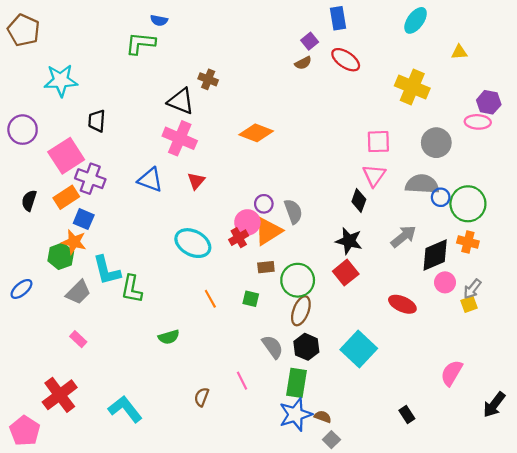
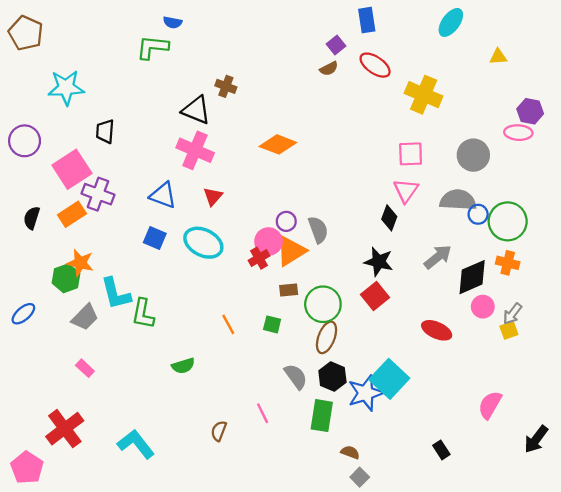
yellow cross: (412, 87) -> (424, 95), moved
blue square: (84, 219) -> (155, 238), moved
cyan ellipse: (193, 243) -> (203, 243), moved
blue star: (295, 414) -> (366, 393), moved

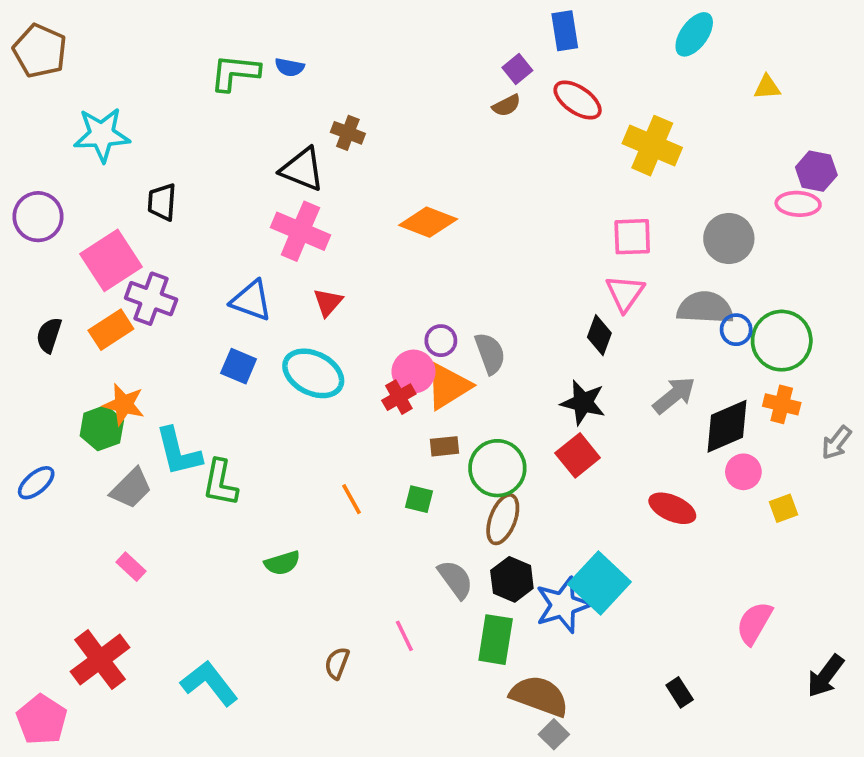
blue semicircle: (173, 22) -> (290, 67), moved
gray arrow: (512, 314) -> (836, 443), moved
brown semicircle: (350, 452) -> (539, 696), size x2.0

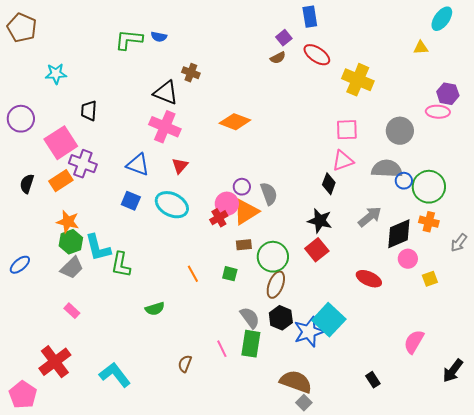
cyan ellipse: (694, 34) -> (442, 19), moved
cyan star: (102, 135) -> (56, 74), size x0.7
pink triangle: (625, 293) -> (343, 161), turned 35
green hexagon: (102, 428) -> (71, 242), moved
green rectangle: (496, 640) -> (251, 344), moved

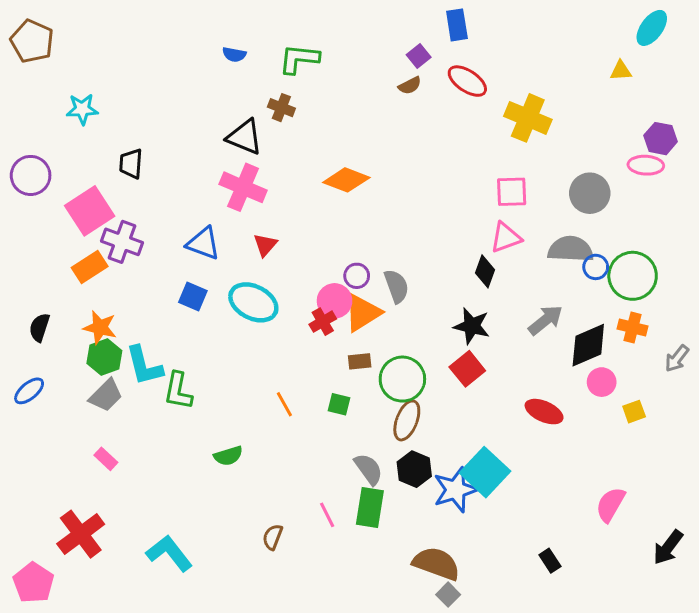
green L-shape: (129, 40) -> (299, 59), moved
black semicircle: (27, 184) -> (39, 327), moved

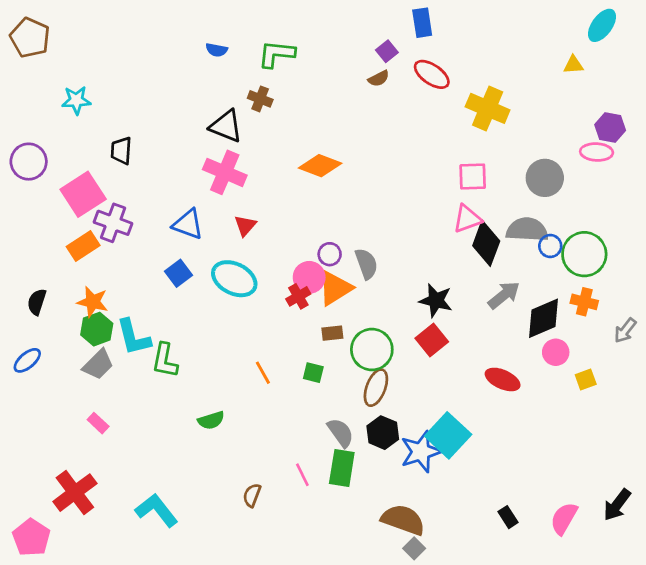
black diamond: (485, 271) -> (486, 243), moved, size x1.5
blue square: (193, 296) -> (178, 273), turned 30
pink semicircle: (610, 505) -> (564, 518), moved

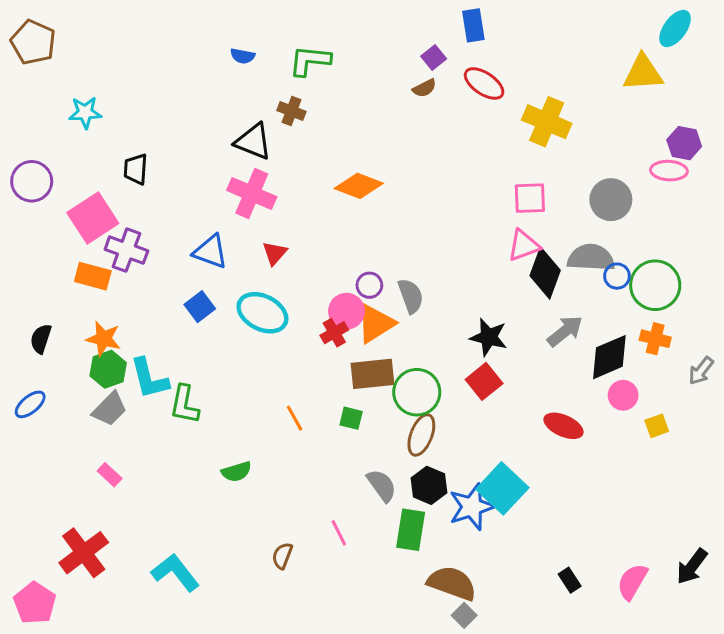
yellow triangle: (573, 65) -> (643, 73), size x1.8
orange rectangle: (83, 246) -> (93, 276), turned 48
brown rectangle: (332, 333) -> (372, 374), size x1.8
green rectangle: (342, 468) -> (411, 530), moved

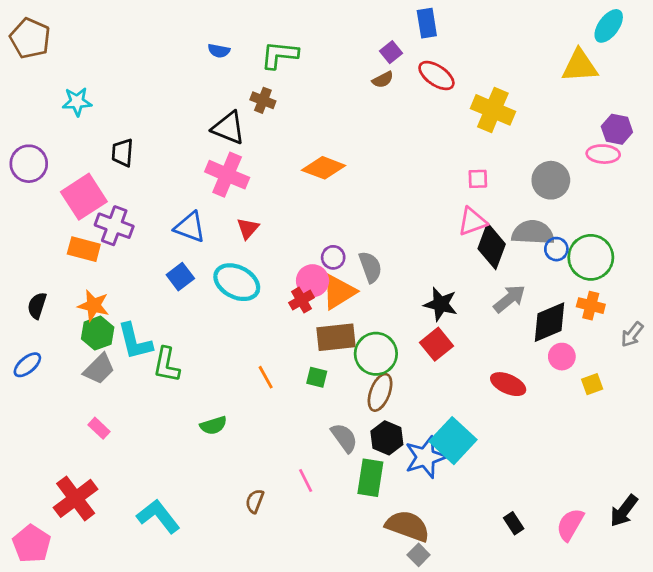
pink square: (530, 198) -> (478, 179), size x0.7

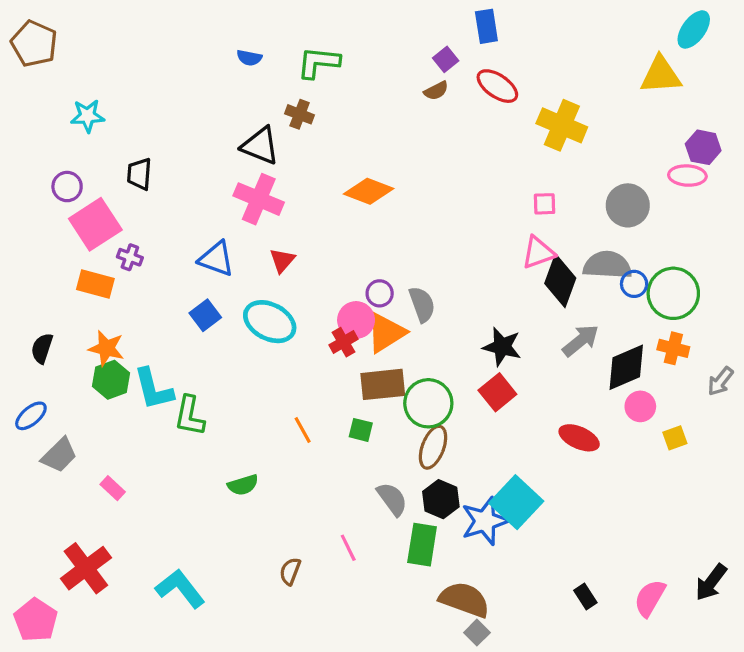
purple circle: (29, 164) -> (67, 187), moved, size x0.7
purple cross: (114, 226) -> (130, 257), size x0.6
gray trapezoid: (99, 369) -> (59, 455), moved

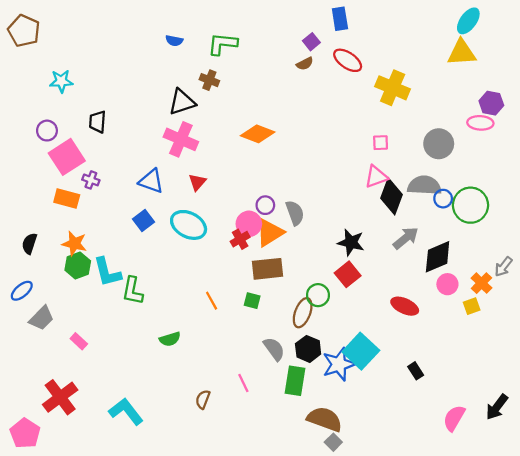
cyan ellipse: (694, 29) -> (468, 21), moved
black triangle: (260, 146) -> (182, 102), turned -40
orange cross: (673, 348) -> (481, 283), moved, turned 30
green circle: (428, 403) -> (318, 295), moved, size x0.7
black rectangle: (585, 596) -> (416, 371), moved

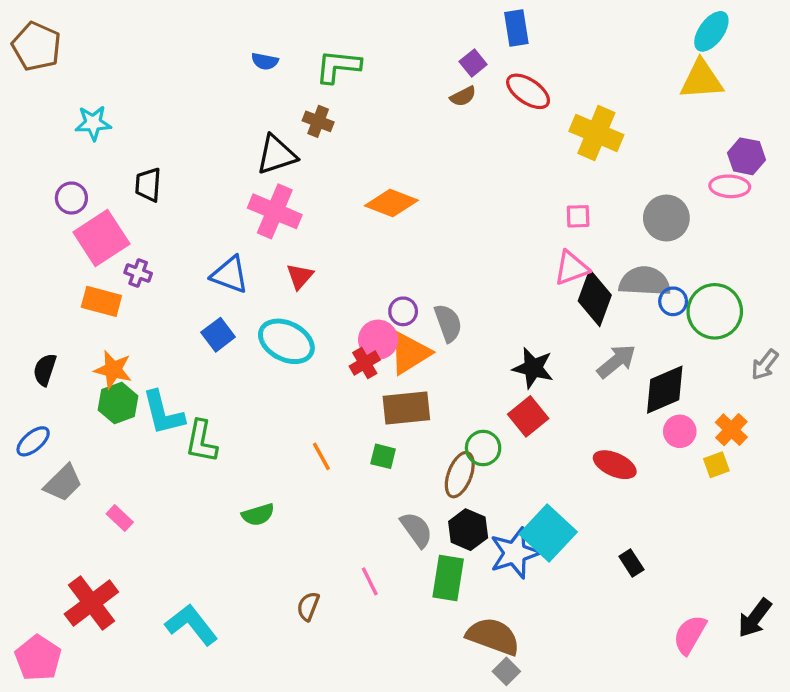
gray arrow: (503, 267) -> (765, 365), moved

